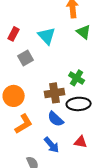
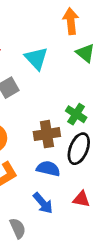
black ellipse: (79, 104) -> (79, 149), turned -65
blue semicircle: (56, 119) -> (48, 169), turned 150

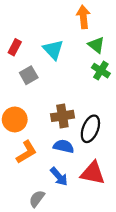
green cross: (76, 114) -> (101, 71), moved
red triangle: (81, 199) -> (93, 173), size x1.6
gray semicircle: (18, 228) -> (37, 199), turned -120

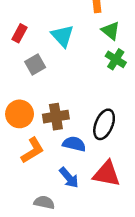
brown cross: (62, 116) -> (56, 117), moved
gray semicircle: (37, 199) -> (44, 202), turned 66

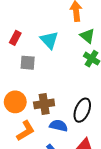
gray square: (35, 65) -> (28, 63), turned 35

